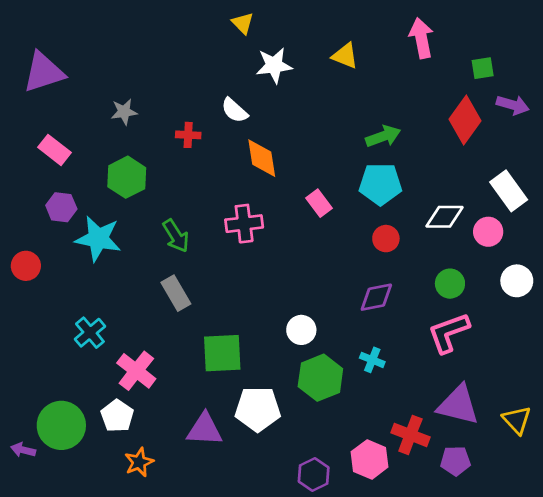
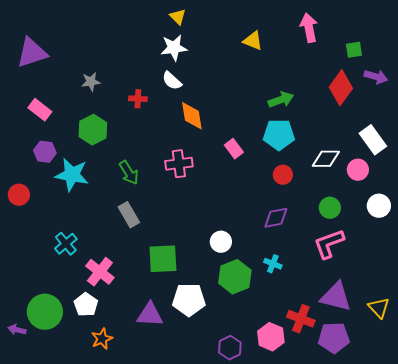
white star: (274, 65) -> (174, 48), moved
purple pentagon: (455, 461) -> (334, 338), size x1.4

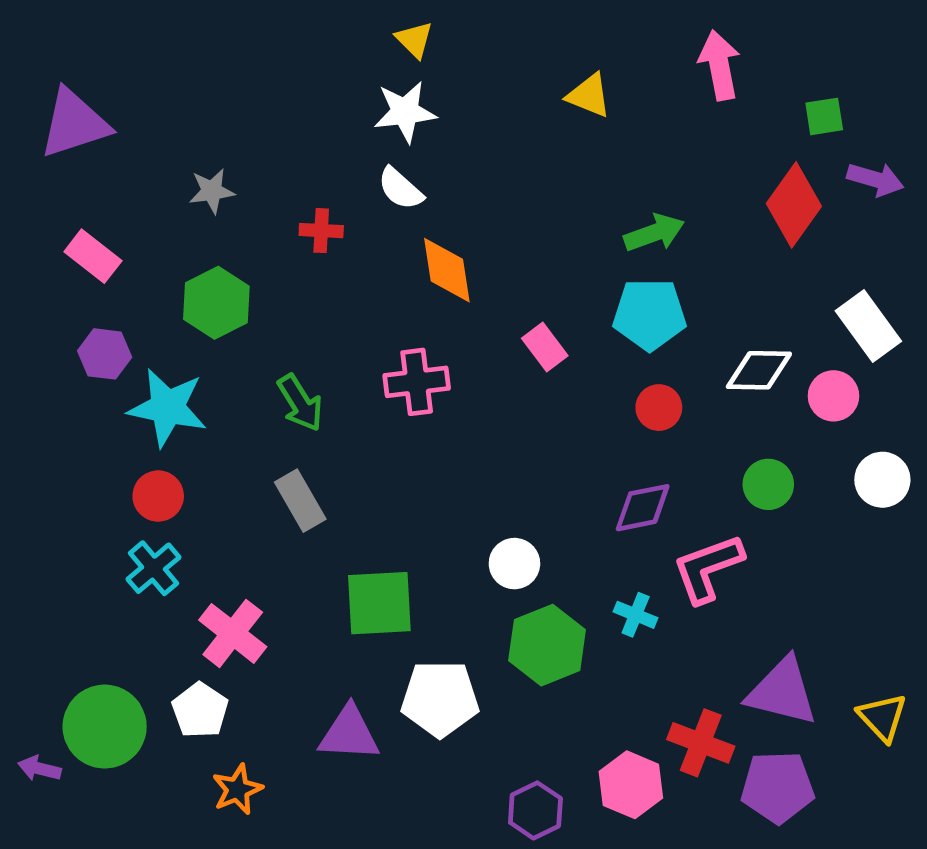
red circle: (19, 195) -> (158, 496), moved
pink L-shape: (329, 244) -> (708, 568), moved

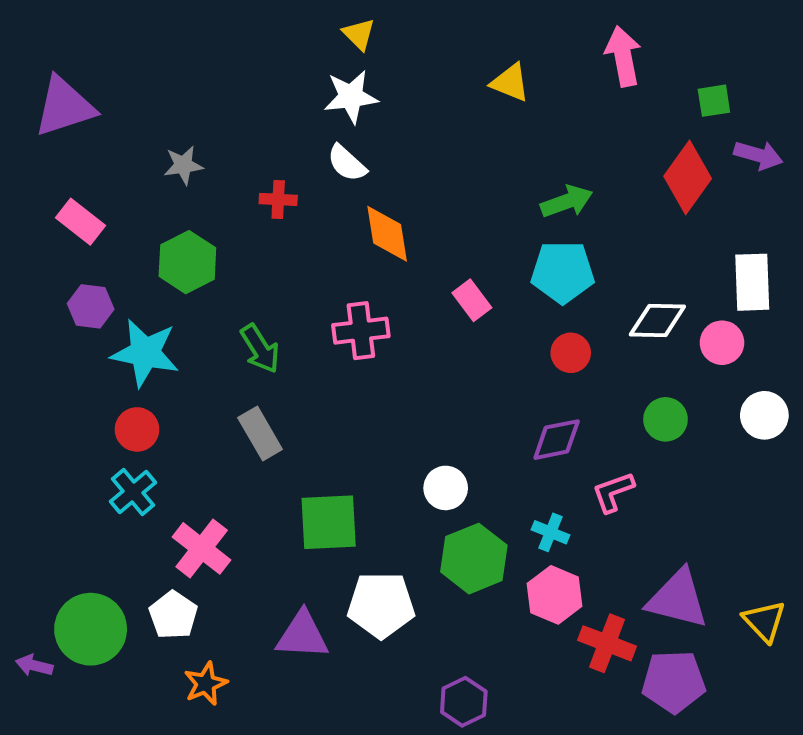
white rectangle: (868, 326) -> (752, 282), turned 34
pink L-shape: (708, 568) -> (613, 492), size x0.7
pink hexagon: (631, 785) -> (555, 595), moved

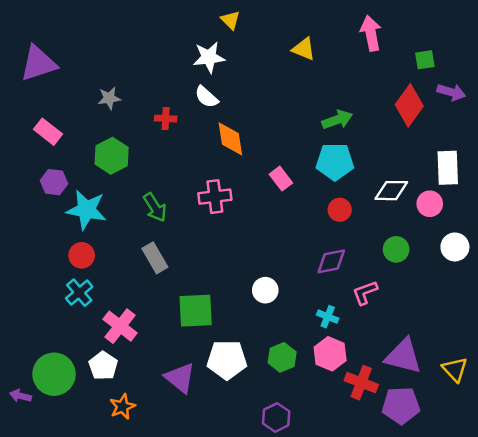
yellow triangle: (359, 34) -> (230, 20), moved
green hexagon: (474, 559) -> (282, 357), moved, size x0.7
purple triangle: (302, 635) -> (180, 378), turned 36

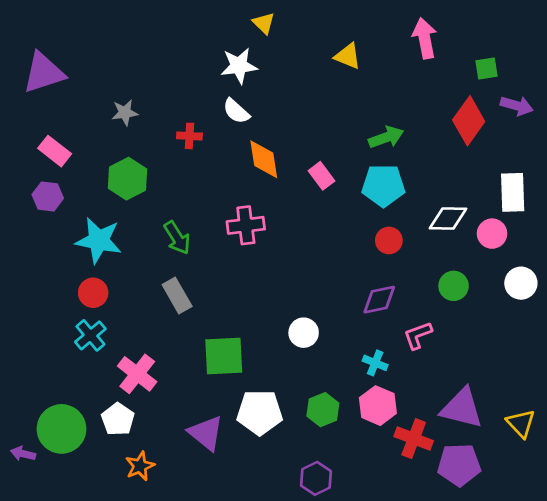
pink rectangle: (281, 179) -> (321, 176), moved
purple hexagon: (54, 182) -> (48, 196), moved

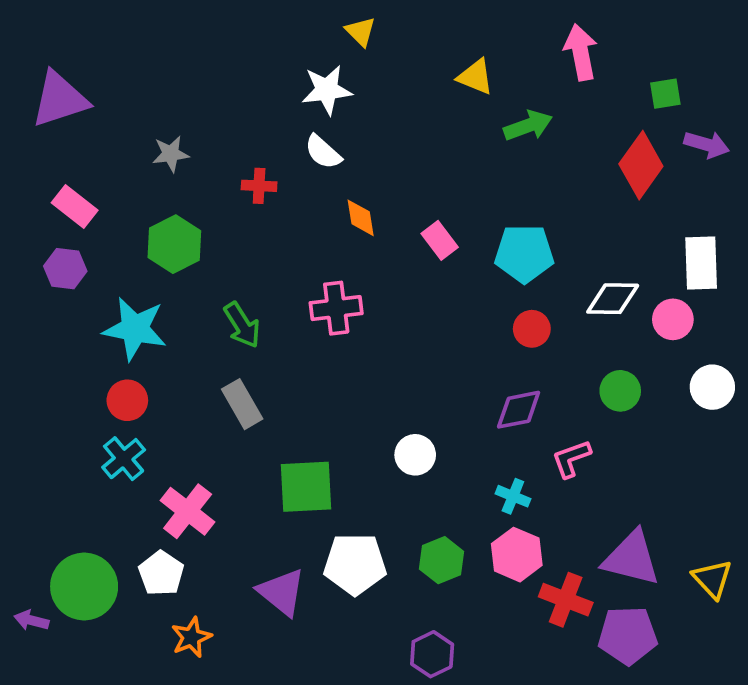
green arrow: (386, 137) -> (528, 126), moved
orange diamond: (264, 159) -> (361, 218), size x0.7

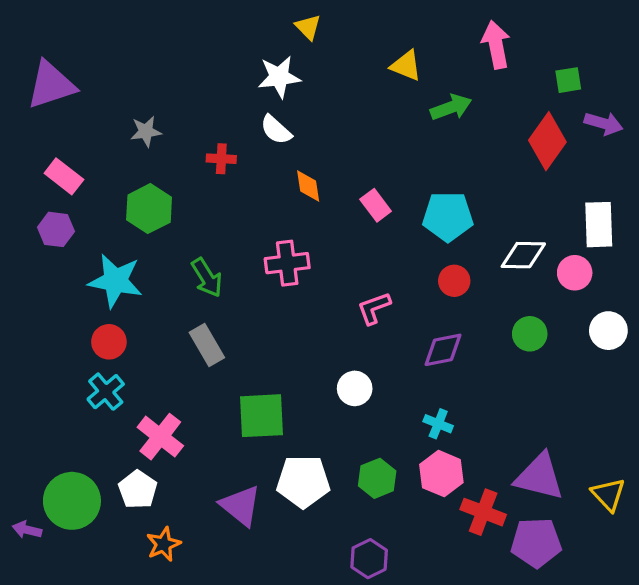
pink L-shape: (571, 459) -> (374, 308), moved

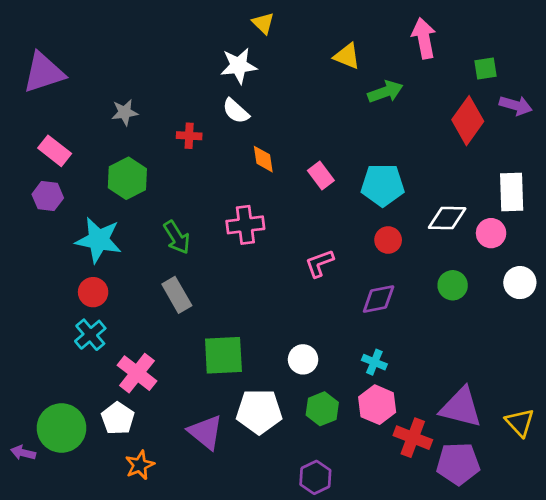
white circle: (355, 388) -> (303, 359), moved

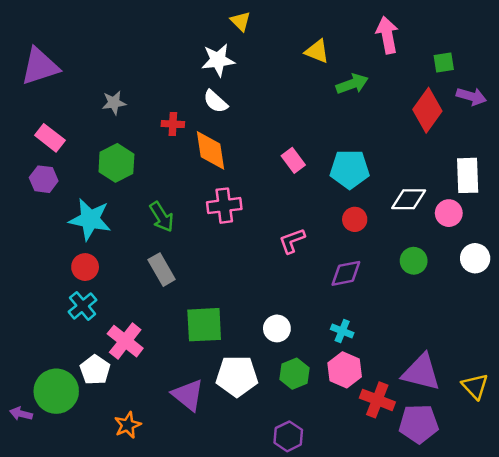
orange diamond: (263, 159) -> (210, 150), moved, size x1.6
white pentagon: (118, 418) -> (95, 370), moved

